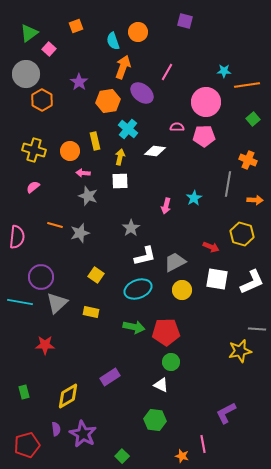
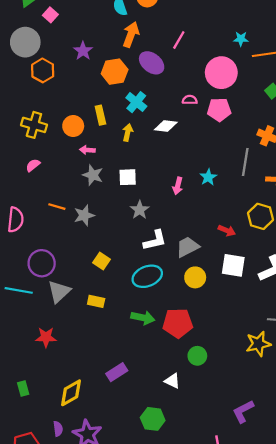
white square: (120, 181) -> (128, 177), moved
green circle: (171, 362) -> (197, 356), moved
green hexagon: (155, 420) -> (153, 419), moved

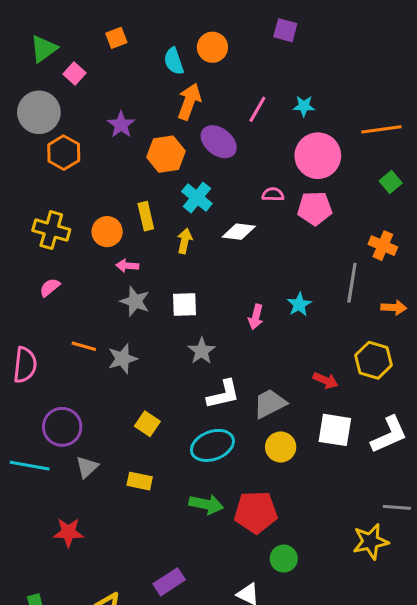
cyan star: (241, 39) -> (304, 106), moved
gray triangle: (59, 292) -> (87, 467), size x0.7

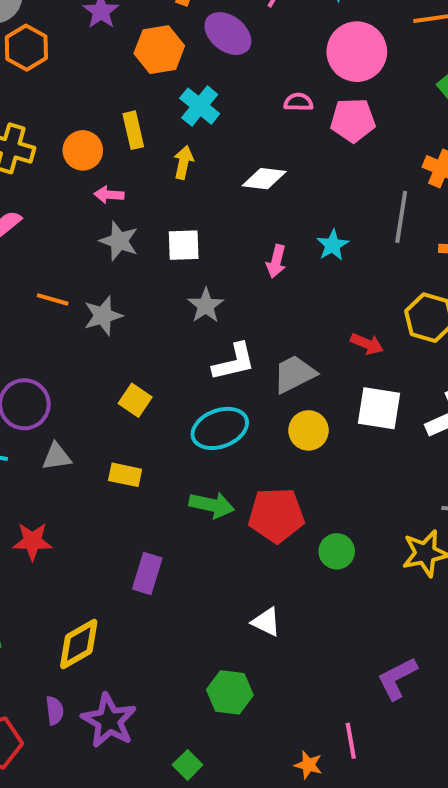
white diamond: (239, 232) -> (264, 179), moved
gray triangle: (87, 467) -> (57, 457), turned 35
green circle: (284, 559) -> (337, 551), moved
purple rectangle: (169, 582) -> (147, 574), moved, turned -40

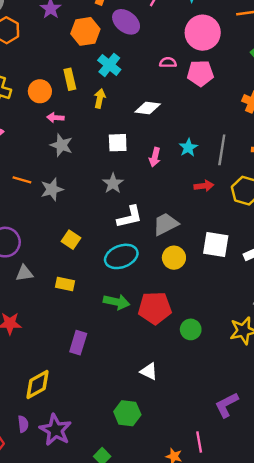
gray line: (401, 217) -> (222, 150), moved
white square: (184, 245) -> (118, 143), moved
red arrow: (367, 344) -> (204, 186), moved, turned -30

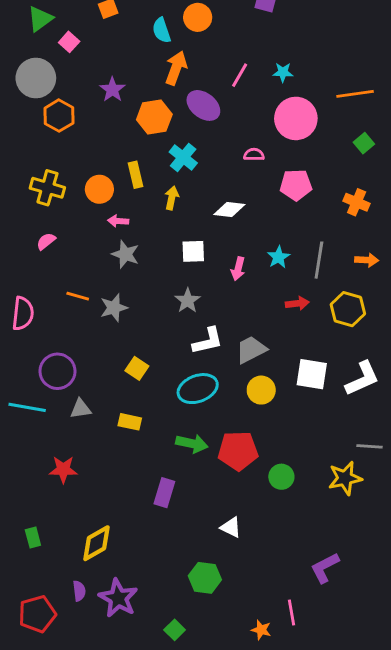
pink pentagon: (200, 73) -> (296, 185), moved
purple rectangle: (78, 343) -> (164, 493), moved

